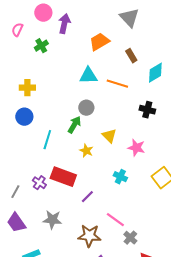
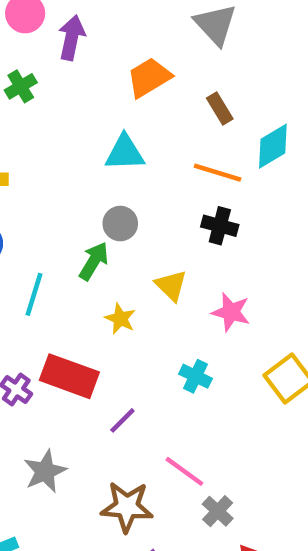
orange line: (117, 84) -> (218, 173), moved
black cross: (147, 110) -> (220, 226), moved
gray star: (52, 220) -> (45, 471), turned -30

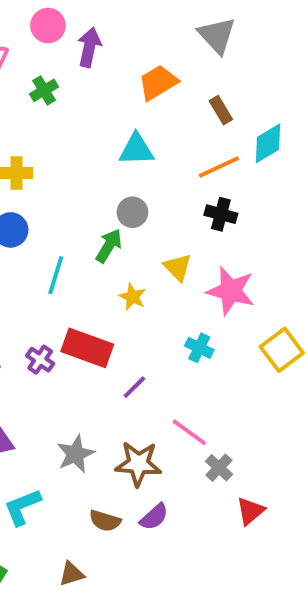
orange line: (218, 173) -> (219, 167), turned -42
pink star: (231, 312) -> (231, 291), size x1.4
gray star: (45, 471) -> (75, 454), moved

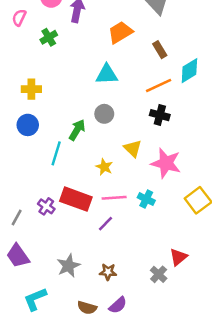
green arrow: (109, 246) -> (77, 130), moved
pink line: (189, 432) -> (114, 198), moved, turned -40
brown star: (138, 464) -> (108, 272), size x0.6
red triangle: (250, 511) -> (178, 257), moved

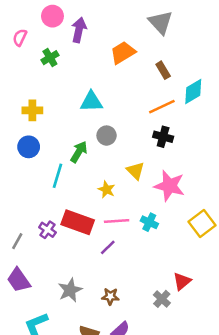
cyan triangle: (107, 74) -> (91, 102), moved

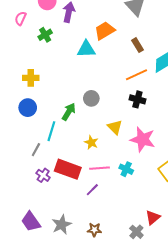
cyan triangle: (91, 102) -> (86, 49), moved
gray line: (17, 241) -> (36, 150), moved
purple trapezoid: (19, 280) -> (31, 221), moved

